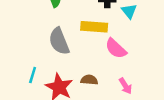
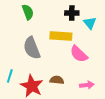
pink arrow: (125, 86) -> (87, 85), turned -64

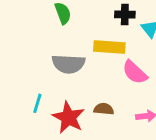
gray semicircle: (32, 48) -> (68, 64), turned -65

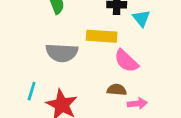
brown semicircle: (104, 109) -> (117, 90), moved

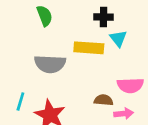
cyan triangle: (141, 18) -> (118, 38), moved
pink semicircle: (126, 61) -> (130, 85), moved, turned -45

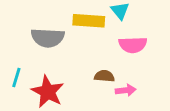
pink semicircle: (130, 85) -> (133, 45), moved

